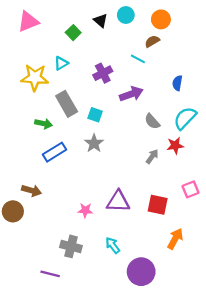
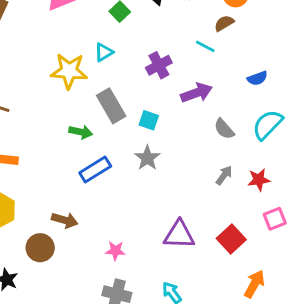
blue semicircle: (177, 83) -> (257, 78), turned -120
red star: (175, 146) -> (259, 180), moved
red square: (158, 205) -> (231, 239), turned 35
pink star: (85, 210) -> (115, 251), moved

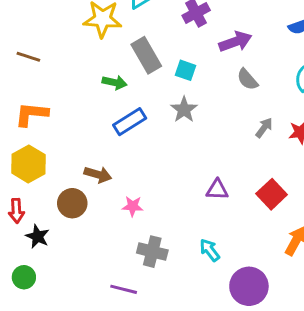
gray semicircle: (224, 129) -> (247, 79), moved
purple triangle: (179, 235) -> (217, 190), size x0.7
pink star: (115, 251) -> (133, 206), moved

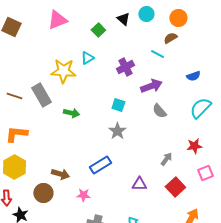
gray rectangle: (146, 55) -> (41, 95), moved
blue rectangle: (130, 122) -> (100, 165), moved
gray arrow: (264, 128) -> (166, 159), moved

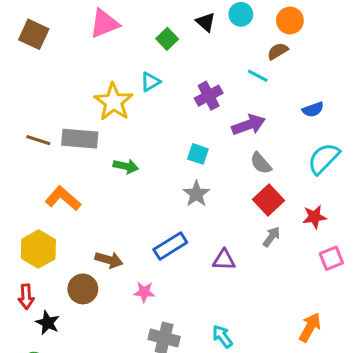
yellow star: (63, 71) -> (114, 102), turned 30
gray rectangle: (41, 95) -> (80, 139), turned -55
orange L-shape: (16, 134) -> (63, 198), moved, turned 35
purple triangle: (139, 184) -> (224, 260), moved
red square: (175, 187) -> (268, 200), moved

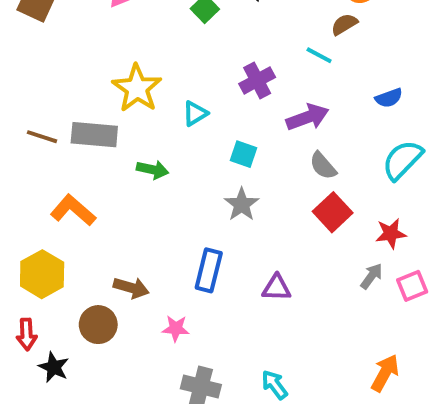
cyan triangle: (150, 82) -> (195, 113), moved
gray arrow: (272, 237) -> (371, 276), moved
blue rectangle: (170, 246) -> (209, 270), turned -44

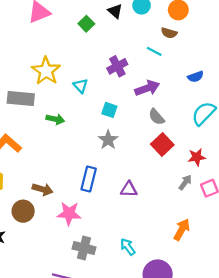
brown semicircle: (344, 24) -> (169, 33), turned -133
cyan triangle: (195, 113) -> (81, 86), turned -42
pink star: (176, 328) -> (69, 213), size x1.5
orange arrow: (385, 373) -> (182, 230), moved

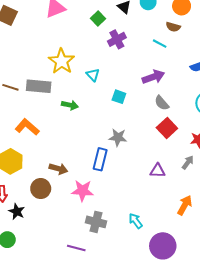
purple cross: (117, 66) -> (117, 39), moved
gray star: (108, 140) -> (118, 137), moved, turned -30
purple triangle: (129, 189) -> (158, 171), moved

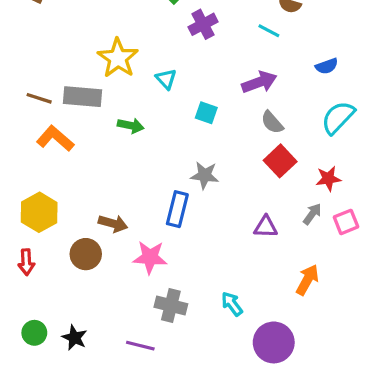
orange L-shape: (27, 127) -> (55, 138), moved
black star: (17, 211) -> (74, 338), moved

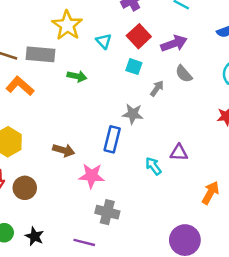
red square: (280, 161) -> (139, 36), moved
gray arrow: (312, 214) -> (157, 88), moved
brown circle: (86, 254) -> (25, 188), moved
cyan arrow: (232, 304) -> (153, 166), moved

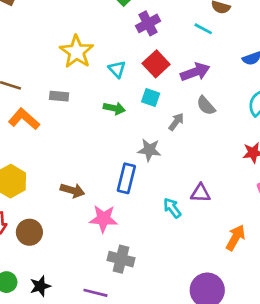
gray rectangle: (41, 54) -> (59, 96), moved, size x0.6
green arrow: (77, 76) -> (114, 108), moved
black star: (34, 236) -> (40, 286), turned 30

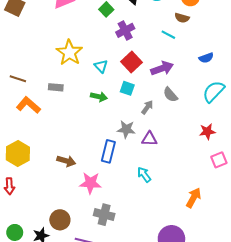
purple triangle: (201, 193) -> (149, 139), moved
brown circle: (29, 232) -> (60, 220), moved

